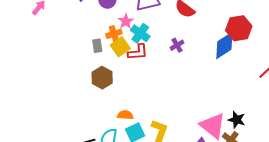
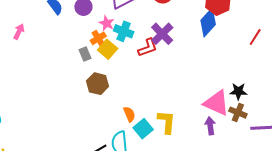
purple cross: (177, 45) -> (162, 34), size x1.6
red L-shape: (138, 52) -> (148, 48), moved
orange semicircle: (125, 115) -> (129, 114), turned 77

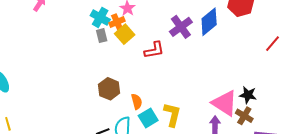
blue diamond: (208, 22) -> (209, 22), moved
cyan cross: (124, 31) -> (100, 17), moved
red L-shape: (148, 48) -> (154, 50), moved
brown hexagon: (98, 84) -> (109, 89), moved

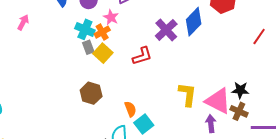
yellow square: (125, 34) -> (103, 53), moved
brown hexagon: (109, 89) -> (91, 93), moved
yellow L-shape: (172, 115) -> (187, 94), moved

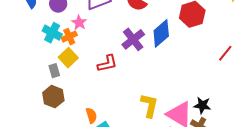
gray rectangle: (88, 47) -> (54, 71), moved

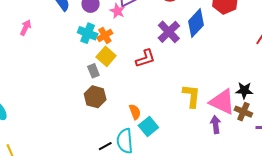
pink star: (79, 23) -> (117, 11), moved

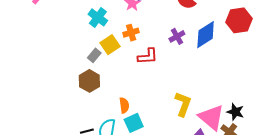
purple cross: (169, 32) -> (177, 36), size x0.7
orange cross: (105, 35) -> (131, 33), moved
gray rectangle: (93, 71) -> (94, 55), turned 48

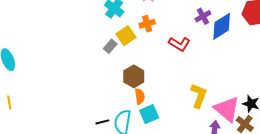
purple cross: (177, 36) -> (203, 16), moved
red L-shape: (148, 56) -> (179, 44), moved, turned 35
brown hexagon: (89, 81) -> (134, 76), moved

